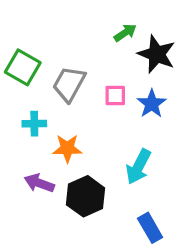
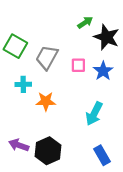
purple arrow: (39, 183) -> (19, 145), moved
black hexagon: (86, 196) -> (48, 151), moved

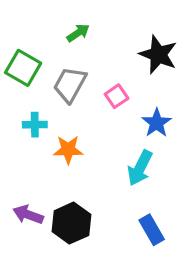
green arrow: (85, 23) -> (78, 33), moved
pink square: (78, 65) -> (117, 96), turned -35
blue star: (103, 71) -> (157, 123), moved

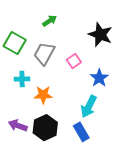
purple arrow: (28, 215) -> (18, 126), moved
black hexagon: (71, 223) -> (45, 128), moved
blue rectangle: (152, 230) -> (81, 132), moved

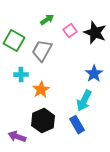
pink square: (74, 61) -> (70, 31), moved
orange star: (43, 95) -> (41, 90), turned -30
purple arrow: (18, 126) -> (17, 137), moved

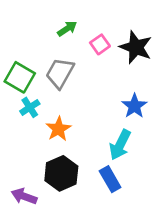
green square: (14, 41) -> (20, 77), moved
cyan cross: (21, 75) -> (30, 107), turned -32

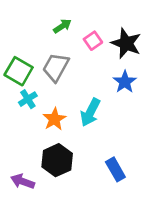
blue star: (134, 106) -> (125, 82), moved
cyan arrow: (120, 145) -> (90, 112), moved
blue rectangle: (110, 179) -> (115, 169), moved

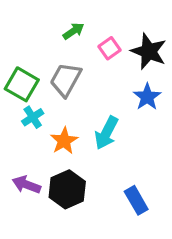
purple arrow: (23, 181) -> (26, 185), moved

